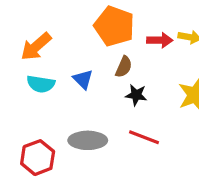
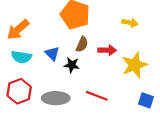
red arrow: (160, 40) -> (107, 50), moved
black star: (136, 95) -> (72, 65), moved
red hexagon: (38, 158) -> (19, 91), moved

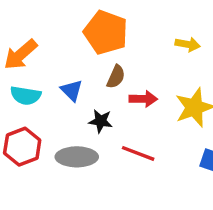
red arrow: (107, 50) -> (143, 99), moved
black star: (72, 65) -> (101, 121), moved

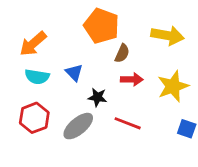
yellow arrow: (188, 44) -> (167, 35), size x1.6
brown semicircle: (116, 77) -> (122, 53), moved
gray ellipse: (77, 157) -> (78, 126), turned -40

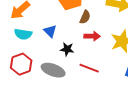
gray ellipse: (78, 126) -> (53, 70), turned 60

